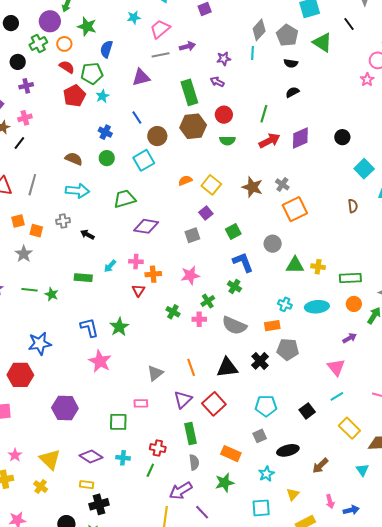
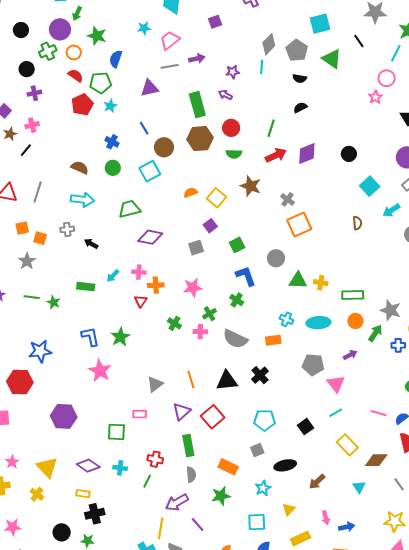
brown star: (252, 187) -> (251, 186), moved
gray pentagon: (288, 349) -> (313, 365), moved

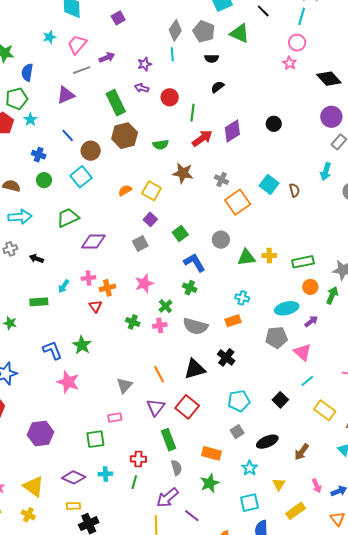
red circle: (231, 128) -> (170, 97), moved
cyan square: (370, 186) -> (269, 184), moved
cyan arrow: (391, 210) -> (326, 172), turned -30
cyan ellipse: (318, 323) -> (287, 308), moved

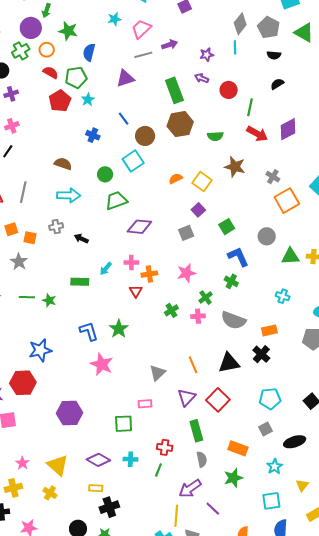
red arrow: (202, 138) -> (257, 134), turned 60
green circle: (44, 180) -> (105, 174), moved
orange rectangle: (233, 321) -> (269, 330), moved
green cross: (133, 322) -> (171, 310), turned 32

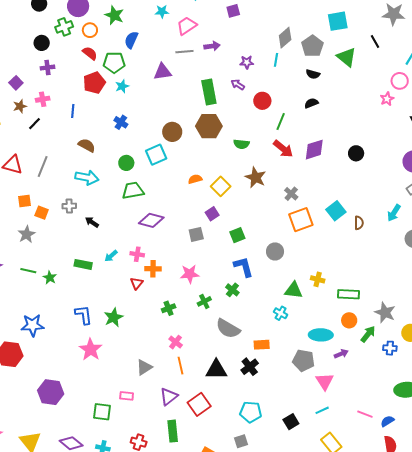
blue line: (124, 119) -> (73, 111), moved, turned 32
green triangle: (290, 256) -> (294, 290), moved
pink cross: (198, 316) -> (176, 342), moved, turned 32

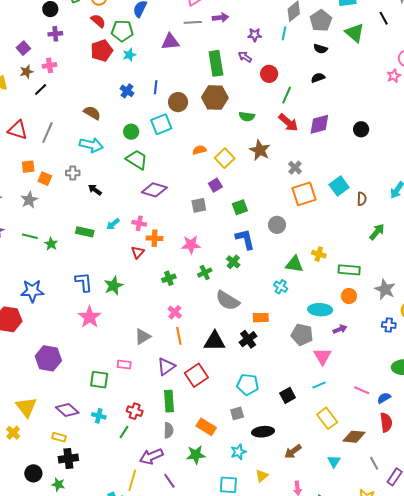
blue line: (73, 111) -> (156, 87), moved
green trapezoid: (133, 191) -> (137, 160), turned 40
green arrow: (368, 334) -> (377, 232), moved

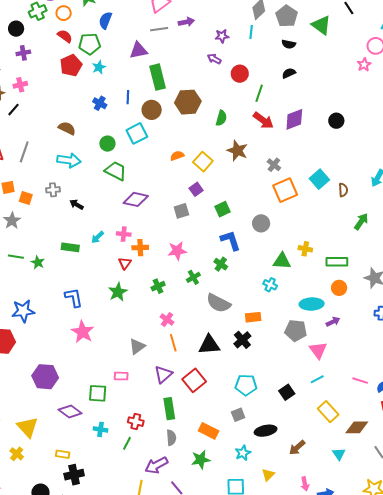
green rectangle: (216, 63) -> (158, 77), moved
green semicircle: (247, 116) -> (221, 118), turned -77
green star: (114, 286) -> (118, 292), moved
purple diamond: (67, 410) -> (70, 411), moved

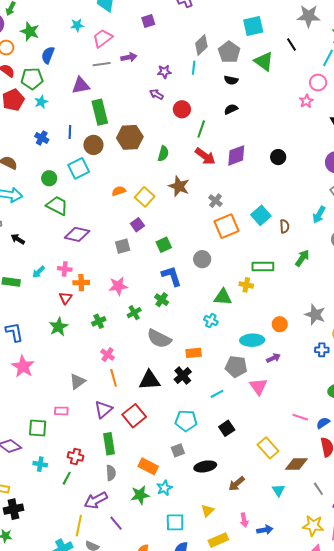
green rectangle: (337, 262) -> (263, 267), moved
cyan line: (317, 379) -> (217, 394), moved
cyan star: (243, 453) -> (164, 488), moved

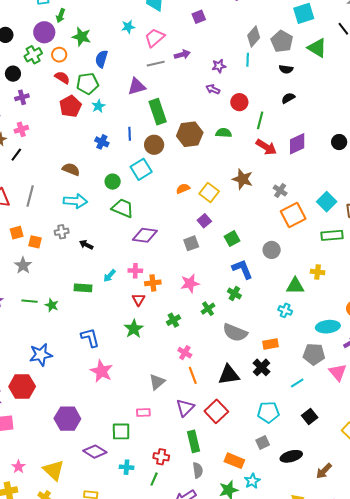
green semicircle: (163, 154) -> (224, 133), moved, turned -98
green rectangle: (263, 267) -> (332, 235), moved

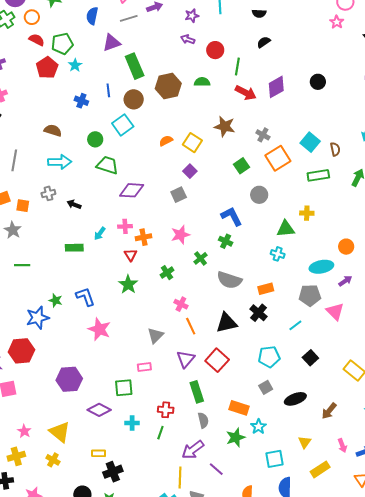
blue semicircle: (101, 59) -> (92, 16), moved
green square: (232, 239) -> (242, 166), moved
green star: (52, 305) -> (56, 300), moved

